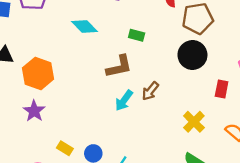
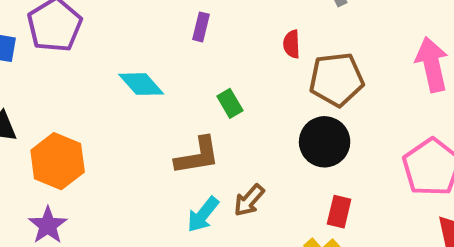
green rectangle: (137, 35) -> (230, 103), turned 42
red rectangle: (222, 89) -> (339, 212), moved

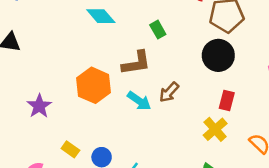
orange hexagon: (58, 161) -> (94, 85), moved
cyan arrow: (203, 215) -> (139, 101), turned -95

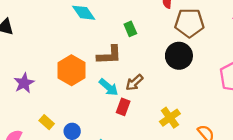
red rectangle: (227, 100) -> (123, 107), moved

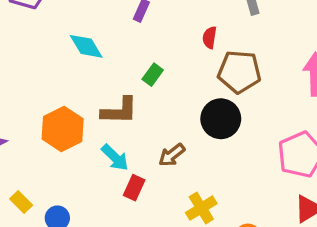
green rectangle: (130, 29) -> (153, 75), turned 56
brown arrow: (134, 83) -> (172, 155), moved

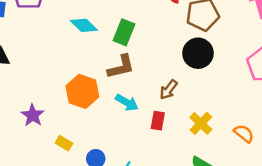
green rectangle: (153, 75) -> (124, 32), moved, size x1.5
red rectangle: (134, 188) -> (158, 121), moved
yellow rectangle: (21, 202) -> (64, 143), moved

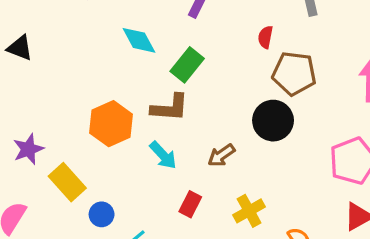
purple star: (33, 115) -> (28, 149), moved
red rectangle: (158, 121) -> (190, 204), moved
yellow rectangle: (64, 143) -> (67, 182), size x1.6

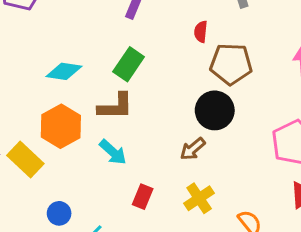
cyan diamond: (139, 40) -> (64, 71), moved, turned -48
brown arrow: (221, 155) -> (193, 149), moved
yellow rectangle: (67, 182) -> (25, 159), moved

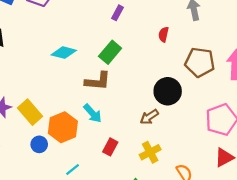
brown pentagon: (231, 64) -> (200, 62), moved
orange hexagon: (61, 126) -> (63, 127), moved
blue circle: (59, 213) -> (39, 144), moved

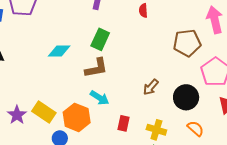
brown pentagon: (200, 62) -> (187, 43), moved
black circle: (168, 91) -> (186, 97), moved
yellow cross: (150, 152) -> (156, 130), moved, turned -30

